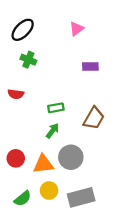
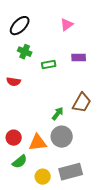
green rectangle: (56, 108) -> (49, 65), moved
green arrow: (52, 131) -> (58, 114), moved
yellow circle: (49, 191) -> (43, 177), moved
green semicircle: (23, 199) -> (20, 162), moved

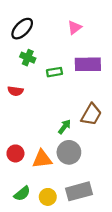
purple rectangle: (79, 58) -> (88, 64), size x1.6
green semicircle: (20, 162) -> (22, 194), moved

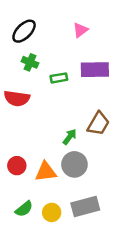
red semicircle: (15, 91) -> (17, 98), size x1.5

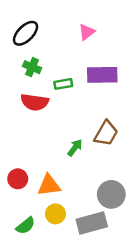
red semicircle: (17, 98) -> (35, 102), moved
gray circle: (74, 164) -> (111, 194), moved
yellow circle: (52, 212) -> (55, 214), moved

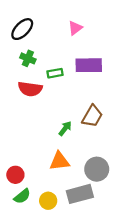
red circle: (18, 179) -> (15, 175), moved
orange triangle: (49, 185) -> (59, 161), moved
yellow circle: (55, 214) -> (48, 201), moved

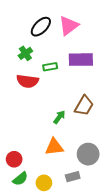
pink triangle: (75, 28) -> (69, 26), size x1.5
black ellipse: (22, 29) -> (41, 27), moved
green cross: (28, 58) -> (25, 53), turned 32
gray rectangle: (80, 194) -> (73, 177), size x0.6

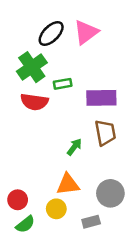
green cross: (25, 53) -> (32, 67), size x1.6
purple rectangle: (81, 60) -> (101, 98), moved
brown trapezoid: (84, 106) -> (105, 133), turned -40
yellow circle: (44, 183) -> (56, 209), moved

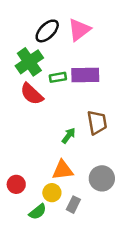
purple rectangle: (101, 98) -> (85, 75), moved
red semicircle: (34, 102) -> (32, 94), turned 35
gray rectangle: (91, 222) -> (73, 205), moved, turned -49
green semicircle: (25, 224) -> (38, 212), moved

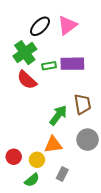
green arrow: (69, 136) -> (58, 115), size x1.5
gray circle: (102, 178) -> (88, 140), moved
yellow circle: (52, 193) -> (37, 160), moved

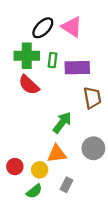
pink triangle: (67, 25) -> (72, 27), turned -50
green cross: (25, 53) -> (27, 56), turned 35
green rectangle: (49, 66) -> (53, 60), moved, turned -72
brown trapezoid: (82, 104) -> (92, 98), moved

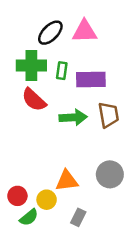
pink triangle: (72, 27) -> (85, 31), turned -35
green arrow: (62, 122) -> (73, 117), moved, turned 50
green semicircle: (34, 191) -> (29, 217), moved

